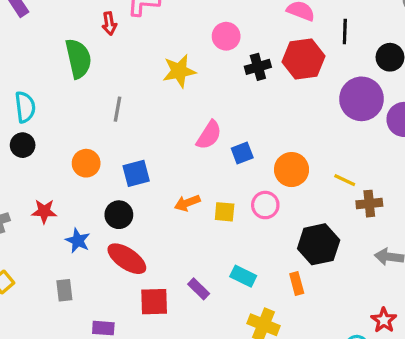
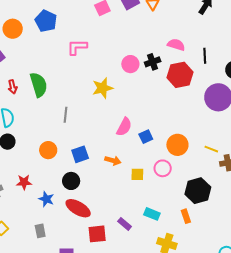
red arrow: (109, 24) -> (12, 87), moved
black cross: (258, 67) -> (153, 62), moved
orange arrow: (187, 203) -> (113, 160), moved, turned -140

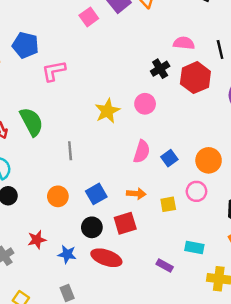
pink L-shape: (77, 47) -> (54, 71), moved
pink circle: (130, 64) -> (145, 104), moved
red square: (97, 234) -> (125, 223), moved

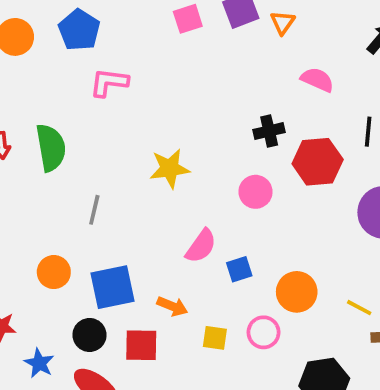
pink semicircle: (184, 43) -> (317, 80), moved
pink circle: (145, 104) -> (256, 192), moved
blue square: (96, 194) -> (112, 287), size x1.4

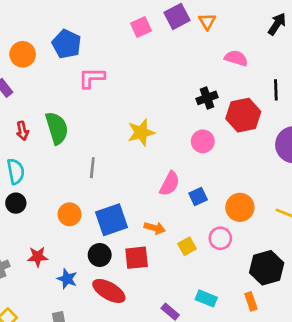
yellow square: (215, 338) -> (187, 246), turned -30

